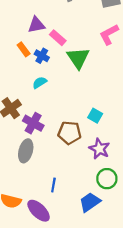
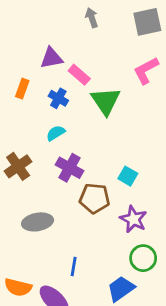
orange rectangle: (24, 49) -> (22, 89), moved, turned 56
purple cross: (33, 123) -> (69, 168), moved
gray ellipse: (26, 151) -> (38, 222), turned 65

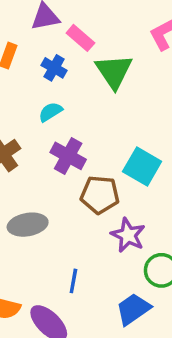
cyan square: (128, 176) -> (142, 166), size x1.5
purple star: (133, 219) -> (128, 235), moved

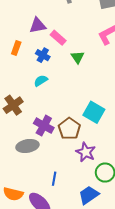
green triangle: (114, 71) -> (78, 57), size x0.6
purple cross: (68, 156) -> (44, 126), moved
brown pentagon: (100, 195) -> (69, 129), turned 30

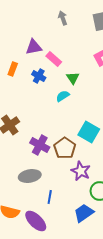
cyan semicircle: (41, 81) -> (63, 96), moved
gray ellipse: (27, 146) -> (30, 176), moved

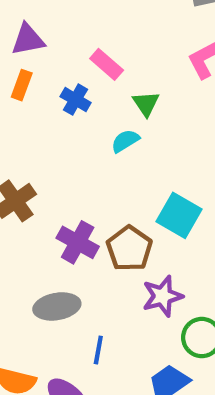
purple triangle: (34, 47) -> (28, 40), moved
purple star: (81, 171) -> (162, 296), turned 30

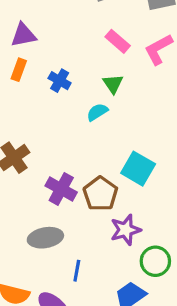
pink rectangle: (107, 64) -> (118, 41), moved

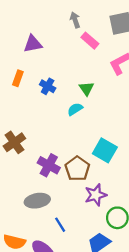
purple triangle: (23, 35) -> (33, 44), moved
pink rectangle: (118, 41) -> (90, 41), moved
blue line: (77, 271) -> (60, 225), turned -42

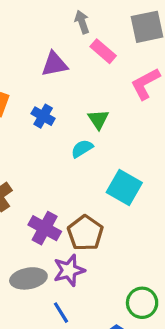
purple triangle: (33, 44) -> (54, 64), moved
cyan square: (105, 150) -> (124, 188), moved
purple star: (96, 195) -> (69, 270), moved

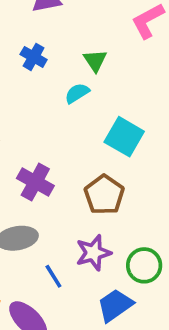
brown pentagon: (85, 233) -> (104, 195), moved
purple star: (69, 270) -> (93, 253), moved

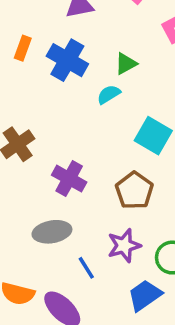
blue cross: (34, 57) -> (67, 60), size x1.6
green triangle: (95, 61) -> (126, 64), turned 35

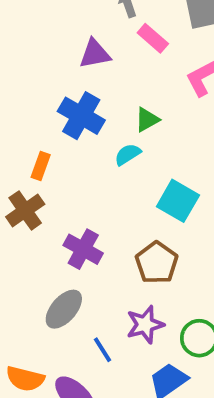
orange rectangle: (23, 48) -> (41, 166), moved
gray ellipse: (52, 232) -> (64, 309), turned -39

